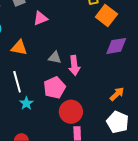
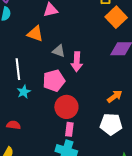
orange triangle: (19, 48) -> (35, 34), moved
white pentagon: (118, 122) -> (111, 124), turned -30

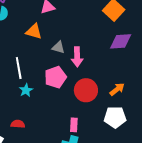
red circle: (66, 107) -> (86, 90), moved

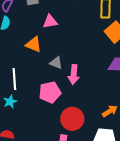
cyan star: (26, 90) -> (10, 102), moved
red circle: (86, 90) -> (72, 119), moved

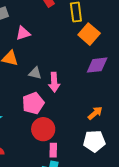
red circle: (72, 119) -> (43, 129), moved

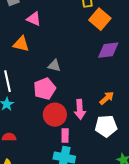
pink triangle: (23, 33) -> (34, 19), turned 42
gray triangle: (35, 73) -> (54, 66), moved
pink arrow: (54, 82) -> (80, 109), moved

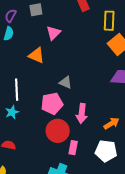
pink triangle: (34, 19) -> (53, 33), turned 42
pink arrow: (80, 109) -> (82, 113), moved
pink rectangle: (65, 136) -> (73, 148), moved

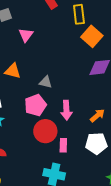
orange triangle: (37, 55) -> (13, 71), moved

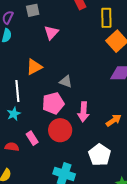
orange triangle: (13, 71) -> (34, 67), turned -48
white pentagon: (96, 143) -> (100, 155), moved, turned 30
pink rectangle: (63, 145) -> (32, 138), moved, turned -40

